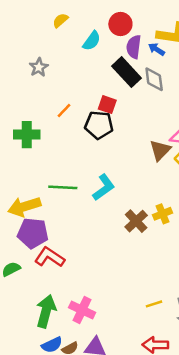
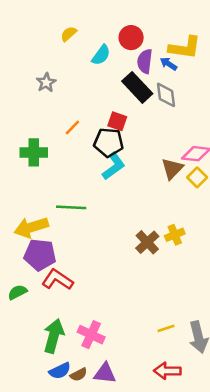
cyan L-shape: (104, 187) -> (114, 166), moved

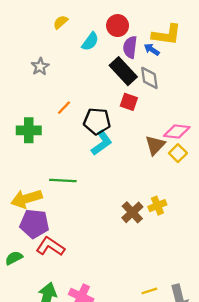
red square: (117, 121) -> (129, 102), moved

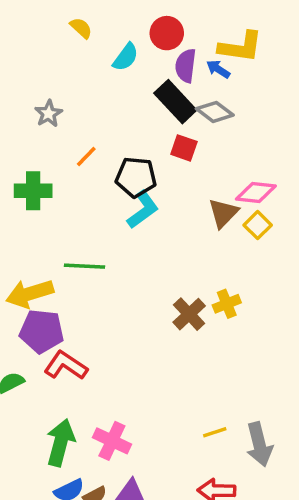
yellow semicircle: (61, 22) -> (81, 28), turned 84
gray star: (40, 67) -> (49, 114), moved
gray diamond: (149, 78) -> (215, 112), turned -45

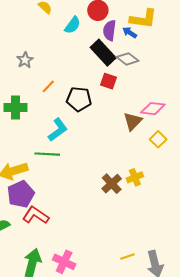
cyan L-shape: (143, 210) -> (58, 130), moved
yellow square: (258, 225) -> (158, 139), moved
purple pentagon: (42, 331) -> (21, 194), turned -30

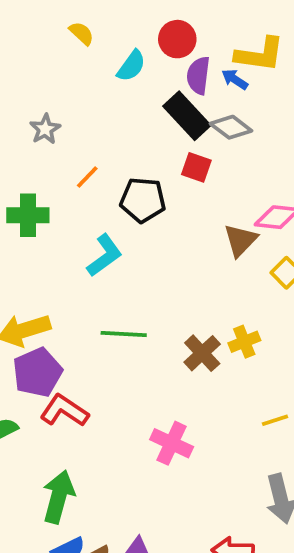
green line: (47, 154) -> (124, 334), moved
yellow line: (127, 257) -> (275, 420), moved
pink cross: (64, 262) -> (172, 443), moved

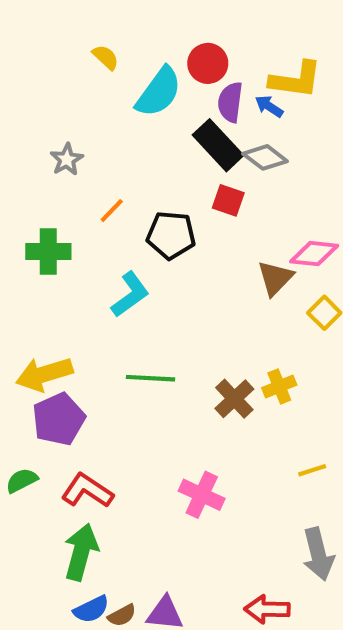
cyan semicircle: (131, 66) -> (159, 92), size x1.5
red L-shape: (64, 411) -> (87, 491), moved

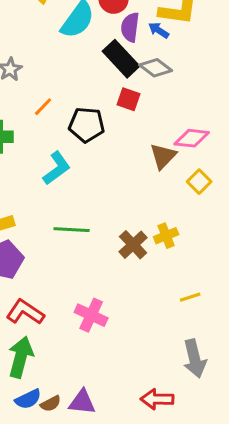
pink cross: (202, 495) -> (91, 315), moved

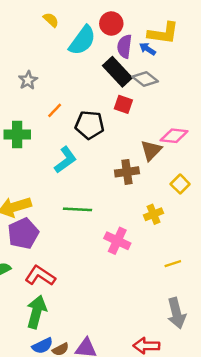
yellow square: (199, 182) -> (180, 184), moved
brown cross: (133, 245) -> (127, 172), moved, turned 35
pink cross: (91, 315) -> (117, 241), moved

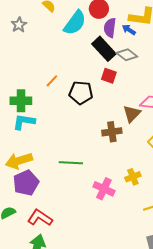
gray star: (28, 80) -> (19, 25), moved
cyan L-shape: (65, 160) -> (24, 122), moved, turned -135
yellow cross: (154, 214) -> (133, 177), moved

